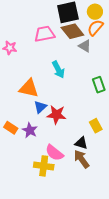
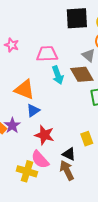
brown diamond: (72, 31) -> (82, 74), moved
pink trapezoid: (44, 34) -> (47, 54), moved
red star: (56, 115) -> (44, 135), moved
purple star: (30, 130) -> (12, 125), moved

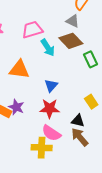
blue triangle: (33, 111) -> (51, 86), moved

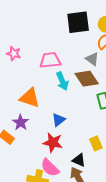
purple star: (16, 107) -> (21, 122), moved

